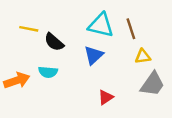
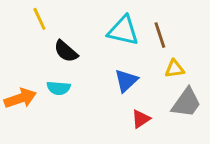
yellow line: (29, 29) -> (39, 19), moved, turned 54
blue triangle: (94, 55) -> (126, 81), moved
red triangle: (106, 97) -> (141, 119), moved

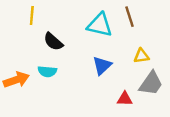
yellow line: (39, 19) -> (32, 15), turned 30
brown line: (160, 35) -> (130, 17), moved
red triangle: (141, 119) -> (125, 99), moved, turned 35

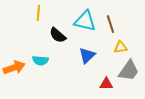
yellow line: (32, 15) -> (38, 13), moved
brown line: (130, 17) -> (110, 24), moved
black semicircle: (53, 42) -> (58, 35), moved

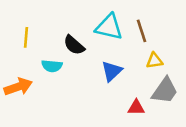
yellow line: (38, 13) -> (26, 37), moved
cyan semicircle: (40, 61) -> (52, 66), moved

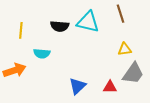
brown line: (141, 31) -> (120, 14), moved
black semicircle: (74, 45) -> (60, 26), moved, turned -36
blue triangle: (112, 71) -> (77, 86), moved

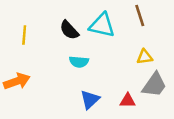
black semicircle: (60, 26) -> (69, 30), turned 42
cyan semicircle: (42, 53) -> (79, 62), moved

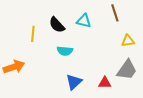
cyan triangle: (102, 25) -> (84, 21), size x0.7
yellow line: (24, 35) -> (33, 34), moved
yellow triangle: (145, 57) -> (128, 41), moved

